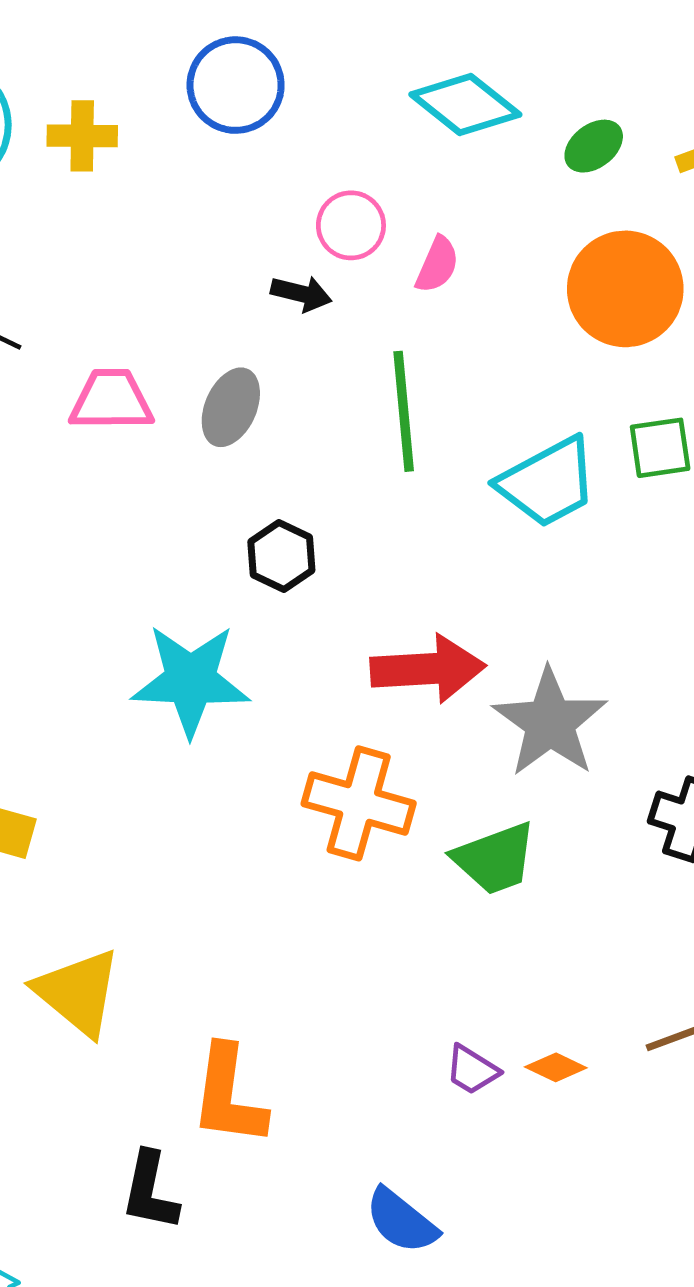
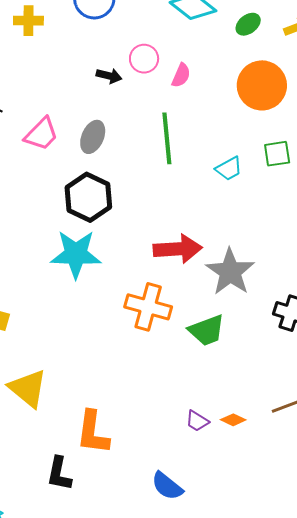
black arrow: (301, 294) -> (109, 76), moved
pink trapezoid: (111, 400) -> (41, 134), turned 135
cyan trapezoid: (548, 482) -> (229, 169), size x0.6
black hexagon: (281, 556) -> (88, 197), moved, size x1.6

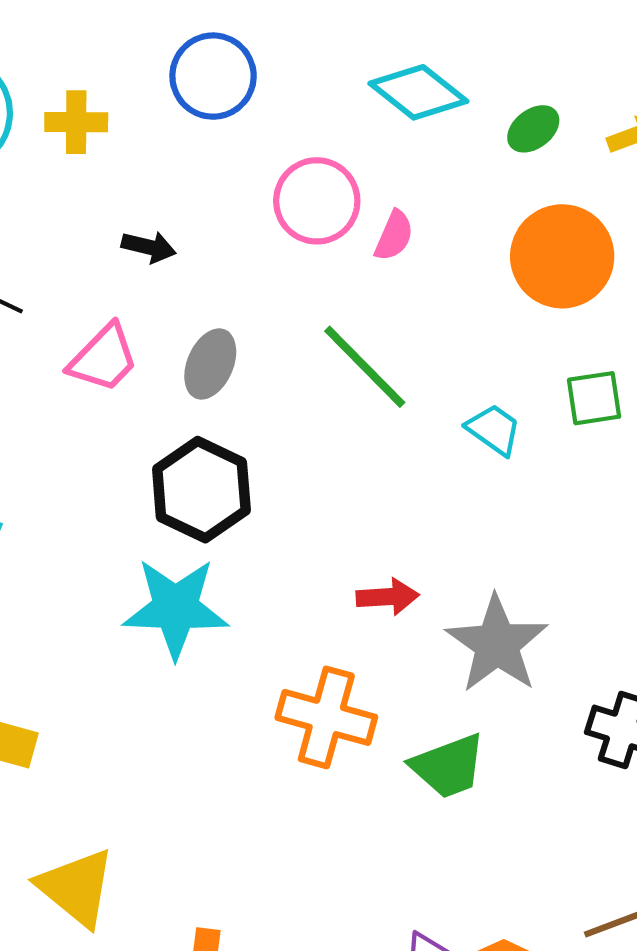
pink circle: (144, 59) -> (317, 201), size x1.4
black arrow: (109, 76) -> (149, 247), moved
green line: (167, 138) -> (365, 367), turned -39
cyan trapezoid: (229, 169) -> (494, 430), turned -116
red arrow: (178, 249) -> (388, 597), size x0.6

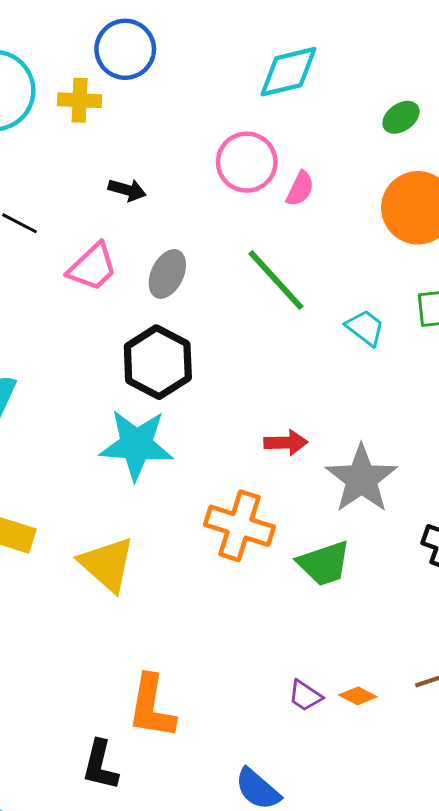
blue circle: (213, 76) -> (125, 49), moved
cyan diamond: (418, 92) -> (288, 72), moved, turned -54
yellow triangle: (76, 887) -> (107, 564), moved

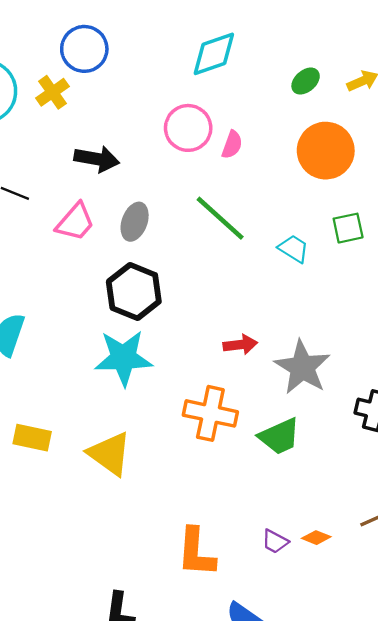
yellow cross: (80, 100) -> (52, 92), turned -32
black arrow: (127, 190) -> (97, 159), size x1.5
orange L-shape: (152, 707) -> (196, 552), moved

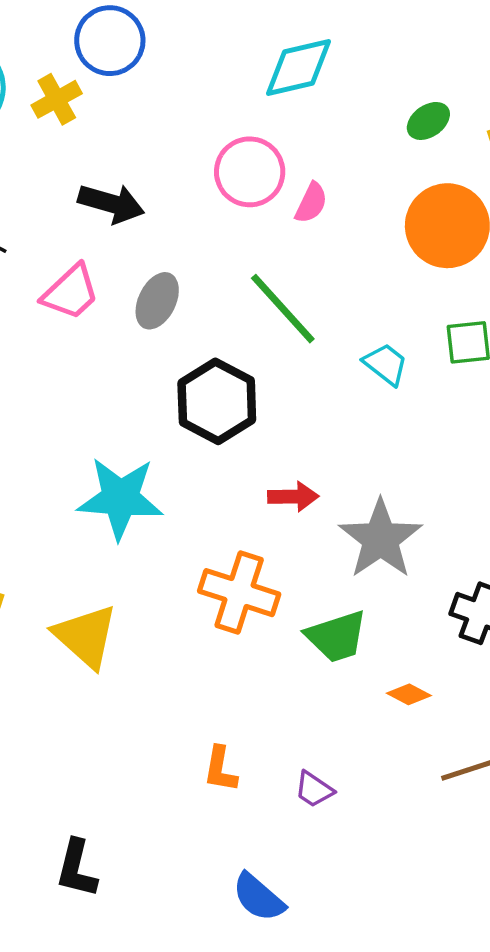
black hexagon: (134, 292) -> (217, 401), moved
orange diamond: (316, 538) -> (409, 694), moved
orange L-shape: (196, 552) -> (220, 769), moved, size x0.6

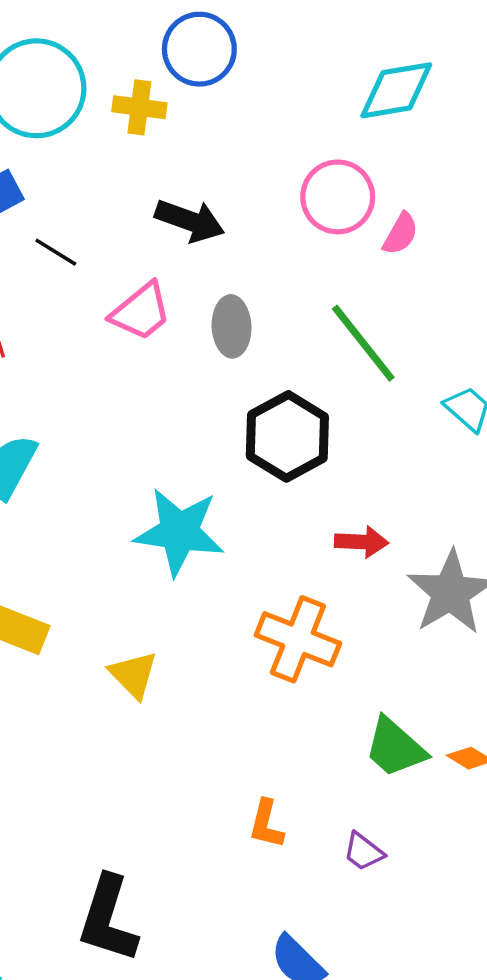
yellow cross: (57, 99) -> (139, 107), turned 33
gray ellipse: (157, 301) -> (232, 326), turned -32
yellow triangle: (86, 636) -> (133, 675), size x0.7
green trapezoid: (337, 636) -> (395, 748), moved, turned 56
black L-shape: (77, 869) -> (108, 919), size x1.4

